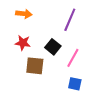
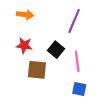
pink line: (73, 58) -> (77, 61), turned -36

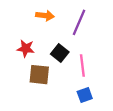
orange arrow: (25, 15) -> (45, 16), moved
blue square: (79, 89) -> (85, 95), turned -32

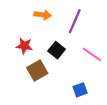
pink line: (82, 65) -> (92, 54), moved, turned -48
brown square: (39, 75) -> (37, 71), turned -36

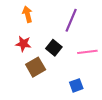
orange arrow: (43, 15) -> (27, 14), moved, turned -112
pink line: (92, 54) -> (87, 52), turned -42

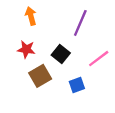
pink line: (87, 52) -> (99, 59), turned -30
blue square: (76, 85) -> (77, 85), moved

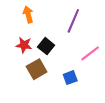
black square: (61, 54) -> (46, 46), moved

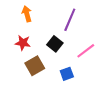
black square: (46, 46) -> (55, 44), moved

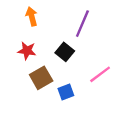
pink line: (86, 51) -> (100, 74), moved
blue square: (67, 74) -> (66, 92), moved

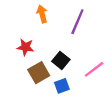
orange arrow: (32, 16) -> (42, 14), moved
black square: (65, 52) -> (61, 60), moved

